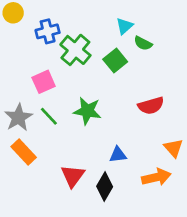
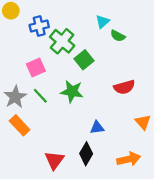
green square: (115, 61) -> (84, 60), moved
red triangle: (73, 176) -> (54, 160), moved
orange arrow: (156, 177) -> (129, 159), moved

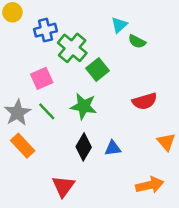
black diamond: (86, 154) -> (84, 147), moved

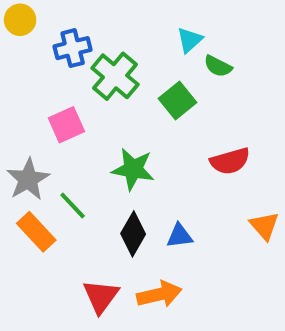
green square: (98, 69) -> (178, 101), moved
green line: (47, 111) -> (73, 206), moved
orange arrow: (150, 185) -> (159, 294), moved

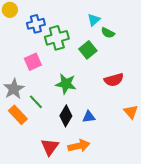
green cross: (115, 76) -> (57, 38), turned 35

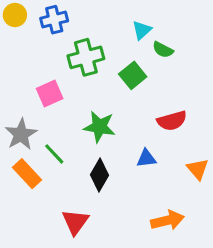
blue cross: (36, 24) -> (54, 20), moved
blue triangle: (89, 117) -> (146, 158), moved
orange arrow: (79, 146) -> (167, 220), moved

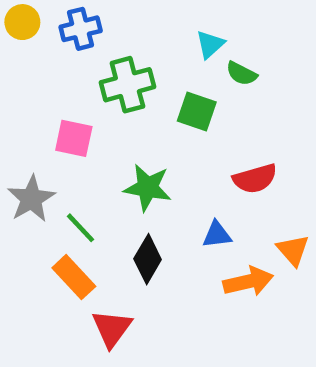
green square: (133, 75) -> (197, 112), turned -32
pink square: (50, 94) -> (74, 138), turned 36
orange rectangle: (27, 174) -> (74, 277), moved
orange arrow: (167, 220) -> (248, 281), moved

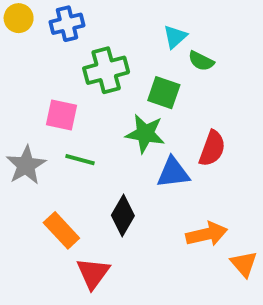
red semicircle: (255, 179) -> (212, 148), turned -54
green star: (148, 188) -> (145, 134), moved
green line: (81, 228) -> (80, 160), moved, turned -32
blue triangle: (217, 235) -> (173, 173), moved, size x1.4
orange triangle: (293, 250) -> (244, 264), moved

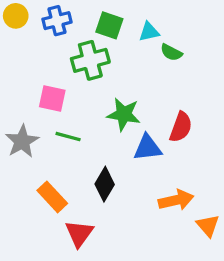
cyan triangle: (175, 37) -> (149, 32), turned 30
green square: (164, 93) -> (109, 25), moved

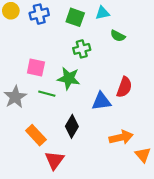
cyan triangle: (149, 32) -> (102, 13), moved
green cross: (90, 60) -> (82, 49), moved, size x0.7
green star: (124, 114) -> (69, 78), moved

